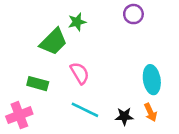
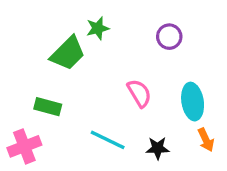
purple circle: (133, 14) -> (169, 37), moved
pink semicircle: (80, 73) -> (139, 93), moved
orange arrow: (150, 112) -> (206, 140), moved

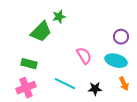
purple circle: (169, 37) -> (121, 37), moved
cyan ellipse: (193, 102) -> (116, 61), turned -65
pink cross: (24, 146) -> (26, 88), moved

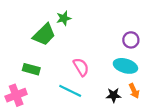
pink semicircle: (84, 56) -> (81, 67), moved
pink cross: (26, 88) -> (16, 95), moved
black star: (95, 89) -> (114, 95), moved

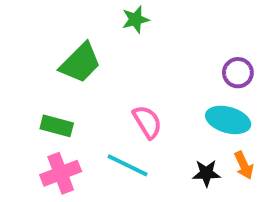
green star: (64, 18) -> (135, 20), moved
pink cross: (16, 95) -> (61, 173), moved

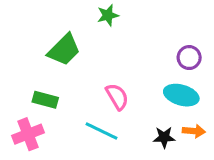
orange arrow: (244, 165) -> (194, 131), turned -60
pink cross: (61, 173) -> (28, 134), moved

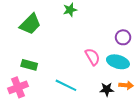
green trapezoid: (64, 50) -> (30, 24), moved
pink semicircle: (117, 97) -> (92, 57), moved

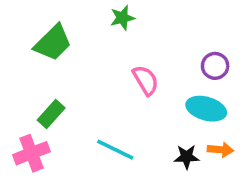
pink semicircle: (92, 57) -> (146, 80), moved
green rectangle: (29, 65) -> (51, 114), turned -63

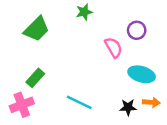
purple circle: (215, 66) -> (137, 30), moved
pink semicircle: (146, 80) -> (113, 47), moved

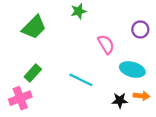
purple circle: (137, 30) -> (140, 29), moved
cyan line: (79, 102) -> (81, 80), moved

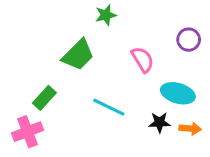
green trapezoid: (34, 27) -> (78, 55), moved
black star: (120, 100) -> (159, 122), moved

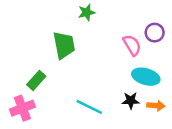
green trapezoid: (78, 55) -> (64, 45), turned -56
pink semicircle: (143, 60) -> (132, 45), moved
cyan line: (109, 107) -> (89, 107), moved

